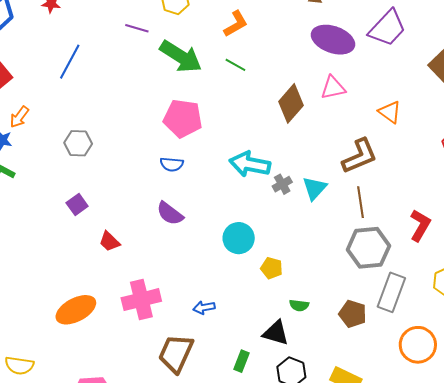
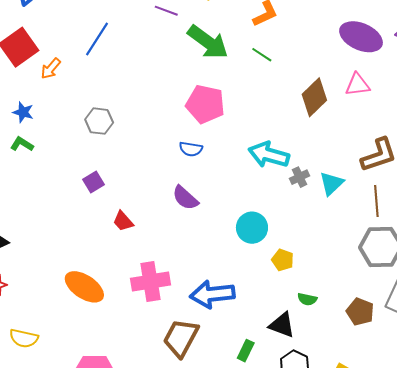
orange arrow: (19, 117) -> (51, 69), moved
blue arrow: (204, 307) -> (212, 294), size x2.0
orange ellipse: (76, 310) -> (84, 287), turned 57

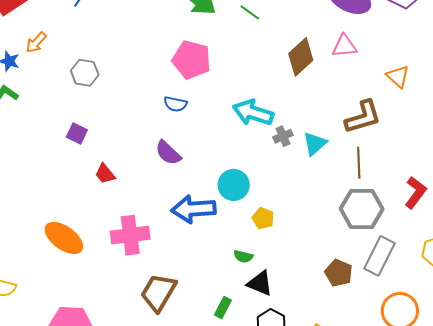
orange arrow: (51, 69) -> (36, 42), moved
purple square: (93, 182) -> (77, 133), turned -35
blue arrow: (212, 294) -> (193, 209), moved
green semicircle: (307, 299) -> (243, 256), moved

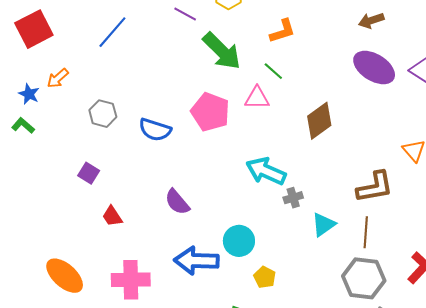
pink triangle: (344, 46) -> (257, 98), moved
blue semicircle: (175, 104) -> (155, 130), moved, size x1.4
cyan triangle: (315, 144) -> (323, 225), moved

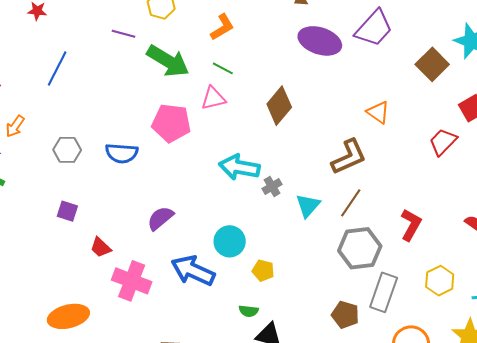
purple semicircle: (177, 202) -> (160, 218), turned 104
brown line: (366, 232) -> (351, 203), turned 44
blue arrow: (196, 261) -> (193, 271), turned 36
orange ellipse: (65, 276) -> (68, 316), turned -42
pink cross: (131, 280) -> (132, 281), moved, turned 36

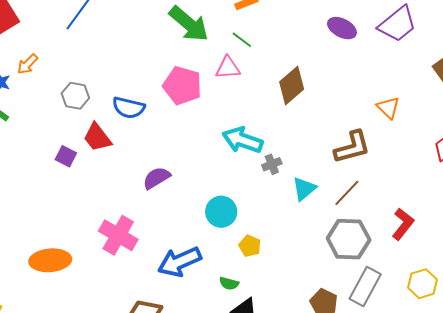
purple ellipse: (320, 41) -> (342, 28), size x0.7
red trapezoid: (101, 247) -> (97, 137), moved, size x1.4
blue arrow: (193, 271) -> (179, 262), moved, turned -57

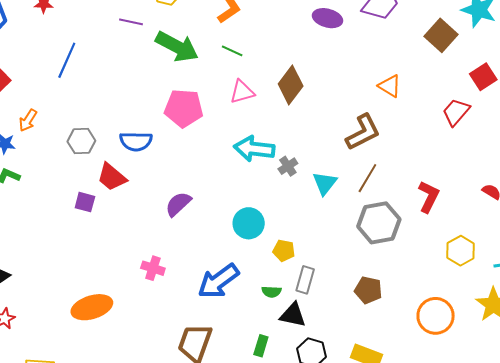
pink triangle: (228, 68) -> (242, 92), moved
pink cross: (118, 235) -> (153, 268), size x0.6
gray rectangle: (365, 286) -> (305, 280), moved, size x0.7

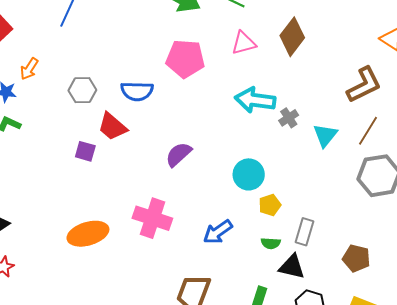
yellow pentagon: (284, 251) -> (270, 205), moved, turned -30
pink cross: (153, 268) -> (152, 218), size x1.6
blue arrow: (218, 281) -> (218, 232), size x0.7
brown pentagon: (368, 290) -> (356, 258), moved
orange ellipse: (92, 307) -> (88, 234), moved

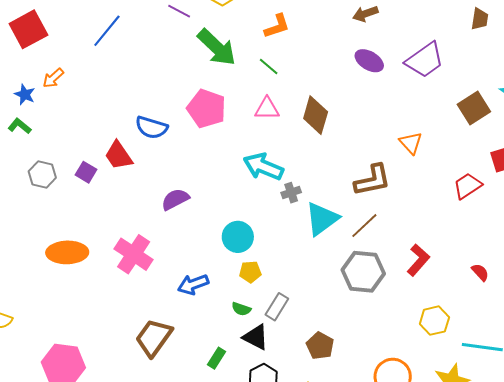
brown diamond: (292, 37) -> (316, 115), turned -36
gray hexagon: (82, 90) -> (42, 174), moved
cyan triangle: (325, 135) -> (322, 219), size x1.4

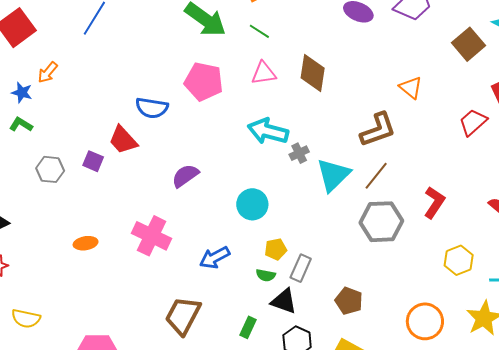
orange ellipse: (67, 252) -> (86, 243), size x0.6
yellow pentagon: (250, 272) -> (276, 249), moved

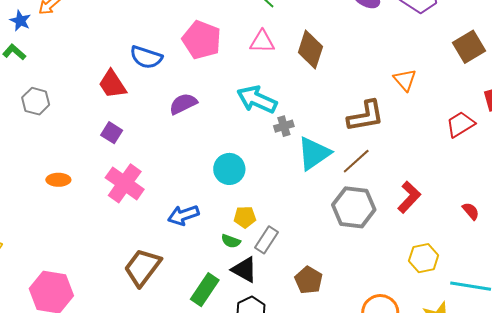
purple square: (93, 161) -> (112, 133), moved
purple semicircle: (185, 176) -> (183, 104), moved
green rectangle: (248, 327) -> (205, 290), size x1.5

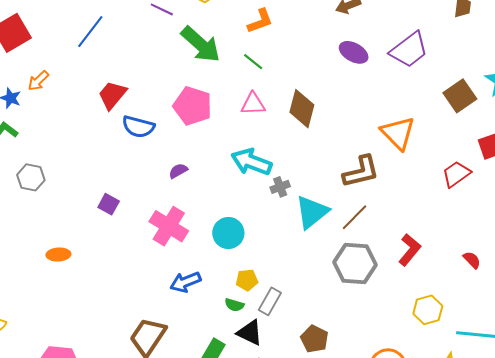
orange triangle: (405, 80) -> (398, 133), size x1.5
red trapezoid: (112, 84) -> (112, 95), moved, turned 76
purple semicircle: (183, 104) -> (178, 171), size x0.7
pink cross: (125, 183) -> (169, 226), moved

